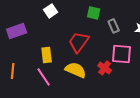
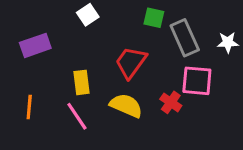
gray rectangle: (114, 26) -> (185, 38), size x1.6

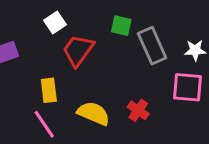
red trapezoid: (131, 62) -> (78, 50), moved
pink square: (197, 81) -> (187, 87), moved

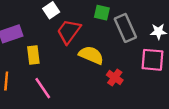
yellow rectangle: (49, 90) -> (33, 55), moved
yellow semicircle: (94, 113) -> (91, 55), moved

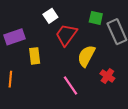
yellow semicircle: (91, 55) -> (86, 56), turned -85
pink line: (43, 88) -> (70, 85), moved

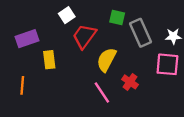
pink line: (70, 85) -> (102, 92), moved

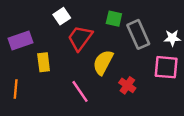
pink line: (102, 92) -> (80, 91), moved

